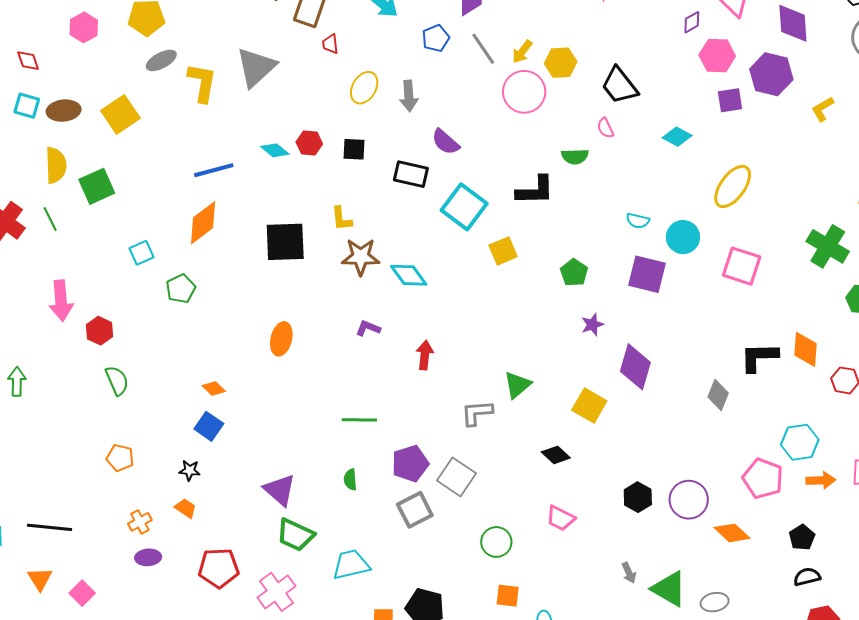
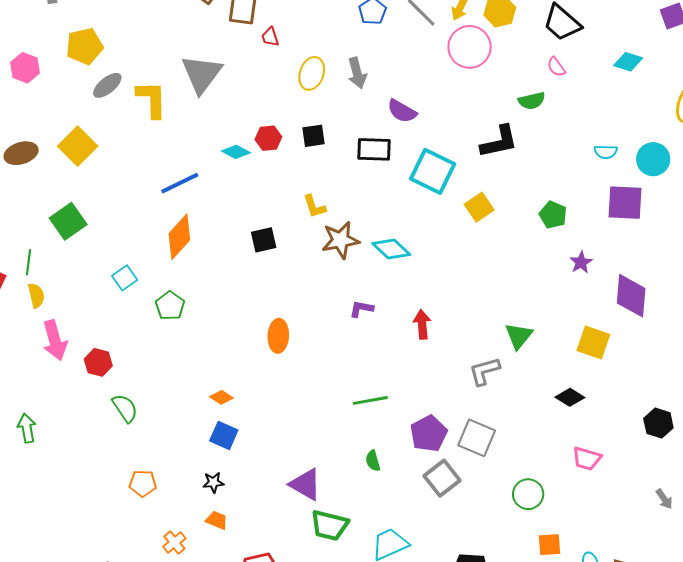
yellow semicircle: (56, 165) -> (36, 295), moved, size x0.7
green line: (50, 219) -> (28, 262), turned 45
black square: (285, 242) -> (264, 240), size x0.6

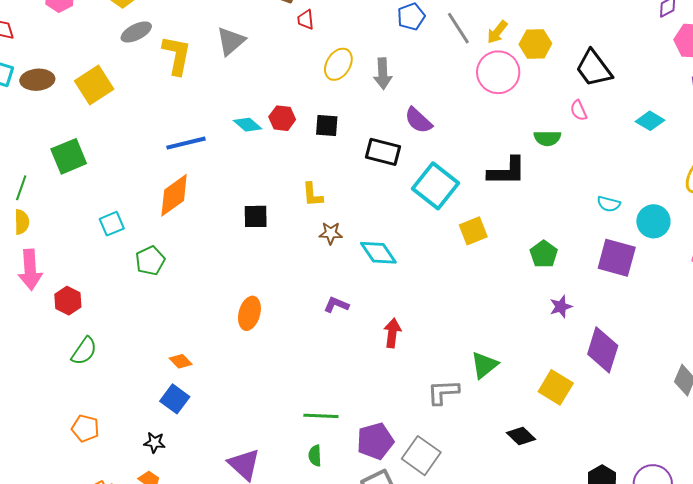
gray triangle: (202, 74) -> (231, 41), size x0.7
brown star: (340, 240) -> (331, 233), size x0.6
green line: (370, 400) -> (321, 416), moved
green semicircle: (125, 408) -> (84, 351), turned 56

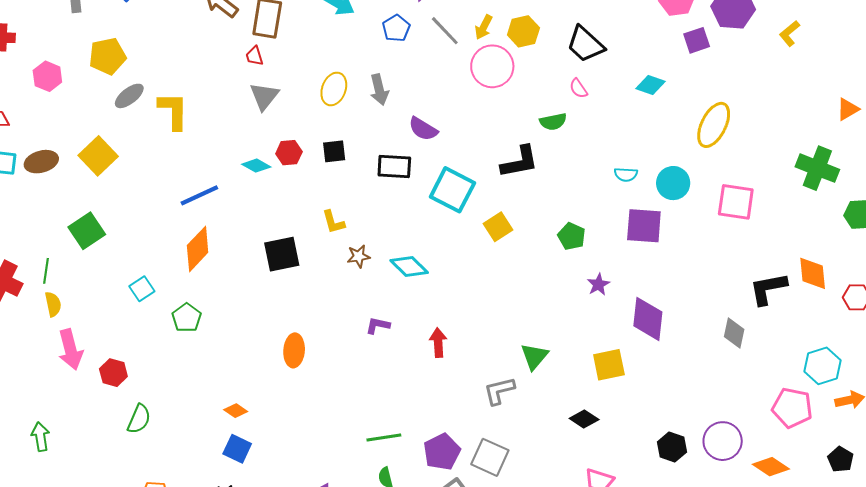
red trapezoid: (306, 20) -> (254, 56), moved
gray triangle: (231, 41) -> (264, 96), moved
black square: (256, 216) -> (282, 254), size x1.4
yellow square: (556, 387) -> (609, 365), turned -32

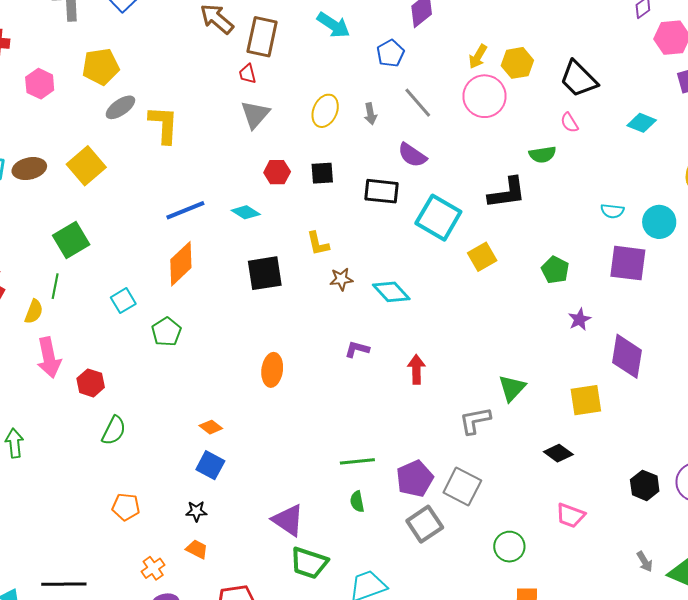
gray line: (445, 31) -> (418, 103), moved
gray arrow: (379, 90) -> (370, 114), size x0.7
cyan diamond: (256, 166) -> (246, 212), moved
green line: (46, 271) -> (55, 286), moved
yellow semicircle: (53, 304) -> (34, 312), turned 30

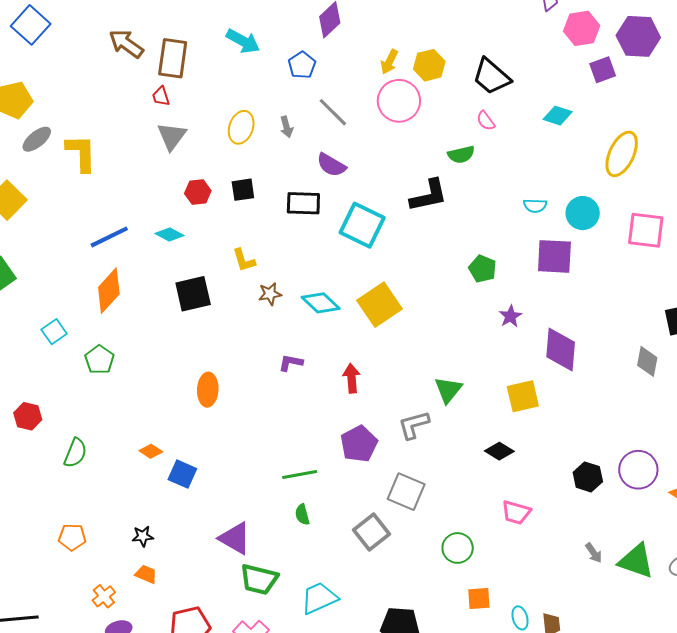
yellow square: (482, 257) -> (379, 305), moved, size x1.5
green semicircle: (114, 431) -> (75, 453), moved
blue square: (210, 465) -> (182, 474), moved
purple pentagon: (415, 479) -> (359, 444), moved

